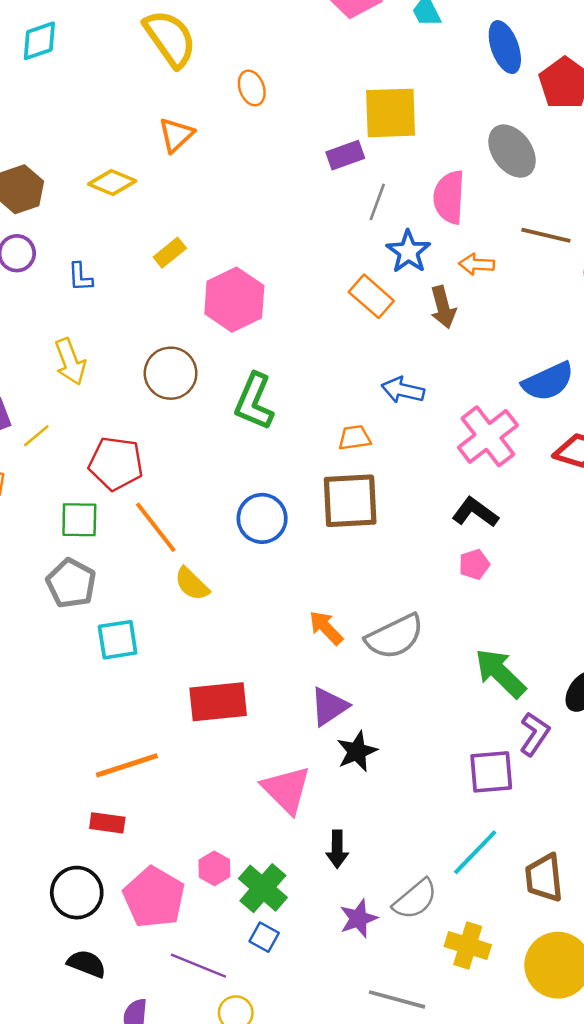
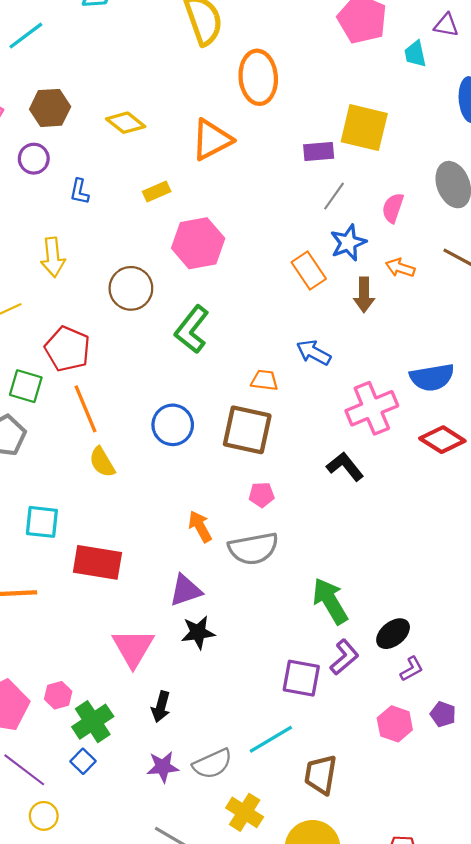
orange ellipse: (252, 88) -> (258, 77), size x1.8
orange triangle: (176, 135) -> (212, 140), moved, size x1.4
pink semicircle: (449, 197) -> (393, 208), size x0.7
pink pentagon: (474, 564) -> (261, 495), moved
cyan square: (118, 640) -> (42, 522), moved

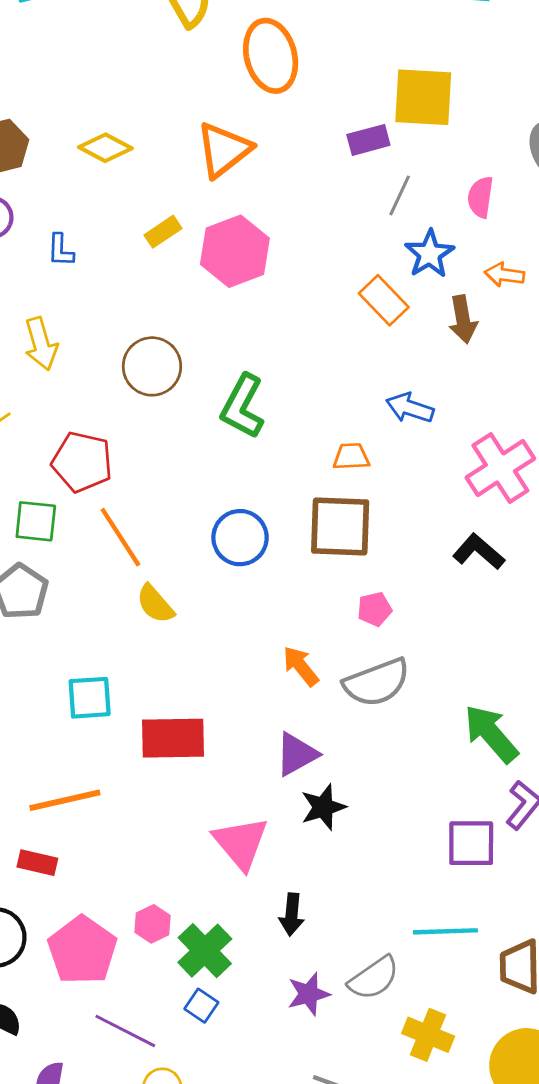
pink hexagon: (198, 243) -> (235, 251), moved
cyan line: (271, 739) -> (445, 931), turned 39

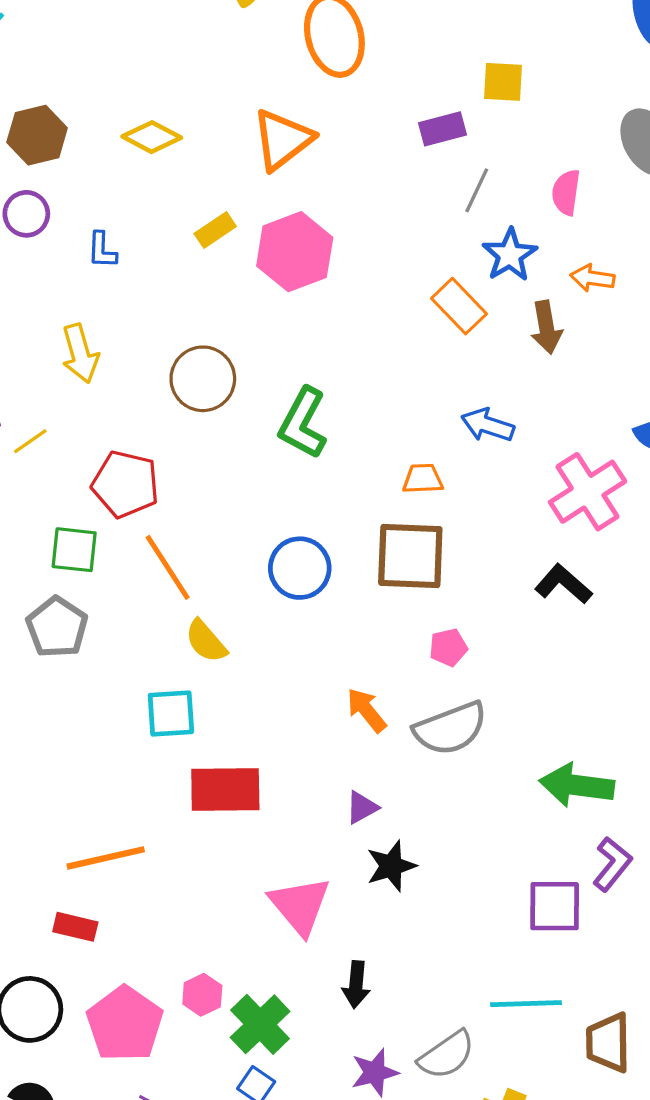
yellow square: (423, 97) -> (503, 82), size x0.6
cyan square: (90, 698) -> (171, 714), moved
green arrow: (491, 734) -> (577, 785), turned -42
purple triangle: (297, 754) -> (362, 808), size x0.7

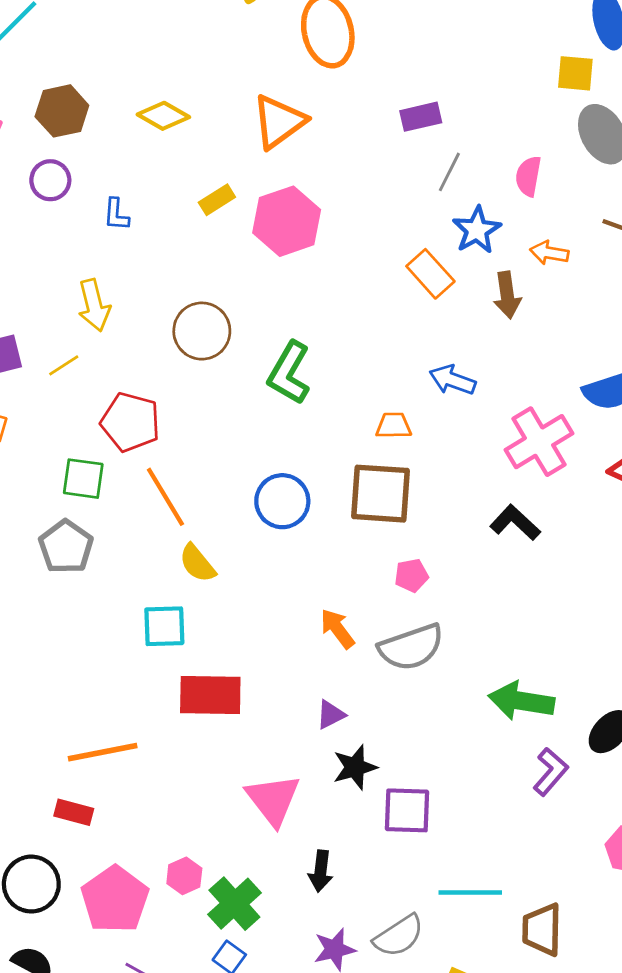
yellow square: (503, 82) -> (575, 73), moved
yellow line: (30, 441) -> (64, 365), moved
purple square: (555, 906) -> (407, 810), moved

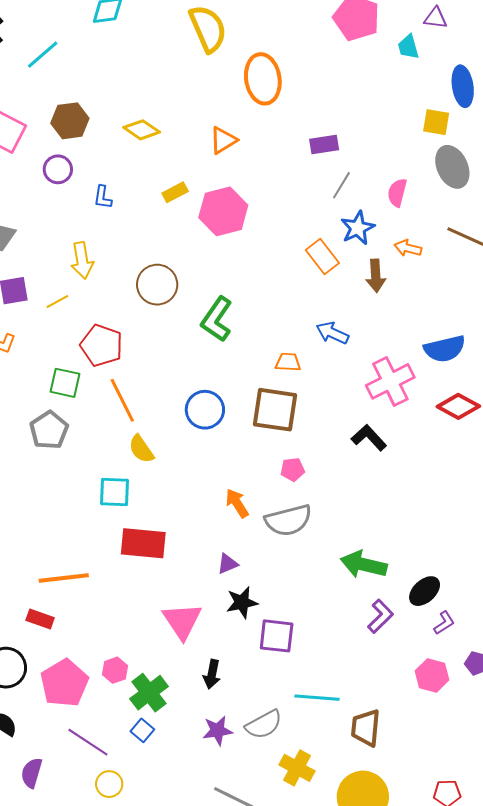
orange triangle: (279, 122) -> (223, 140), size x0.7

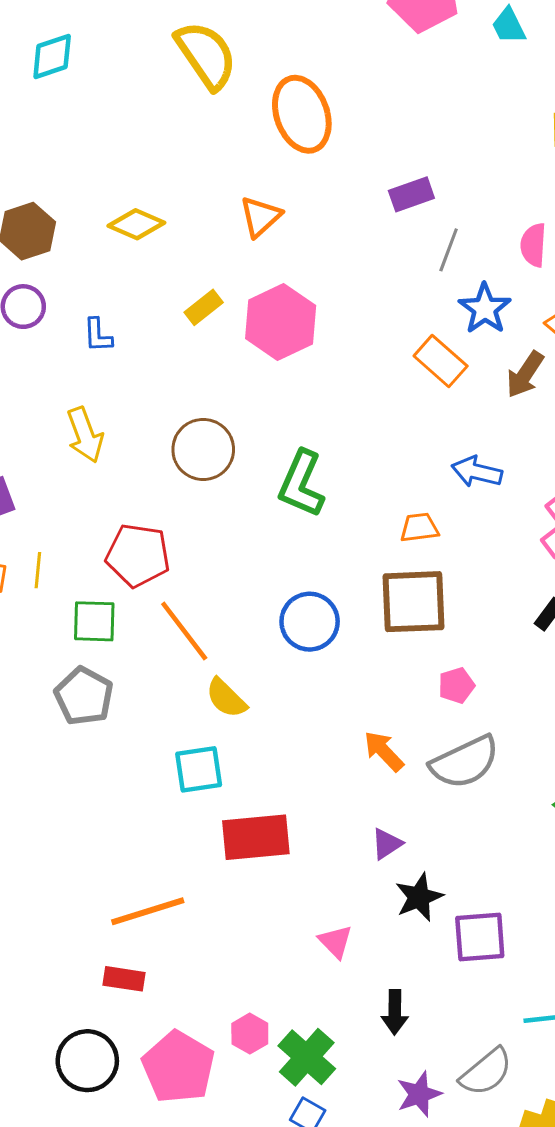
brown arrow: (376, 276) -> (525, 374), turned 48
yellow line: (57, 301) -> (38, 570), moved, turned -45
pink triangle: (182, 621) -> (335, 942), size x0.6

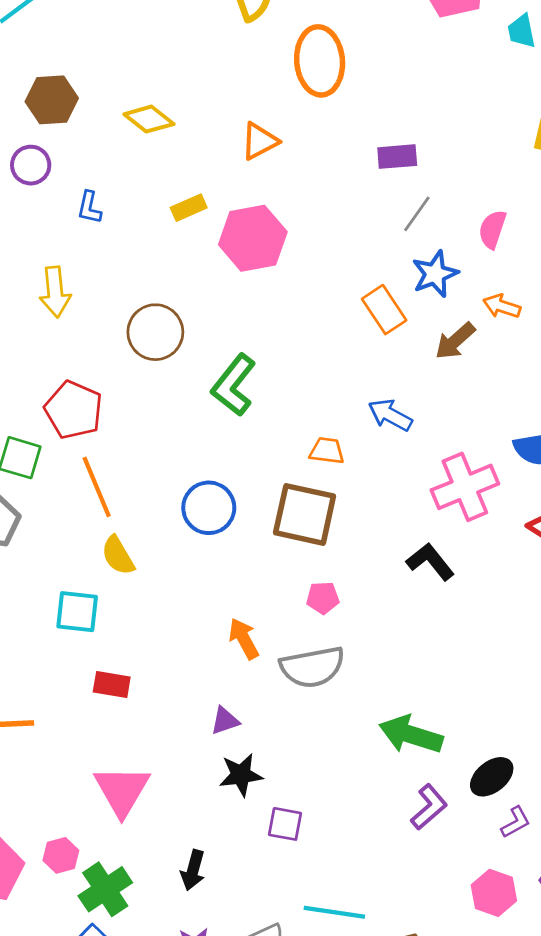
red rectangle: (256, 837) -> (112, 685), size x0.6
purple square: (480, 937) -> (285, 824), size x0.7
pink triangle: (335, 942) -> (122, 790), moved, size x1.8

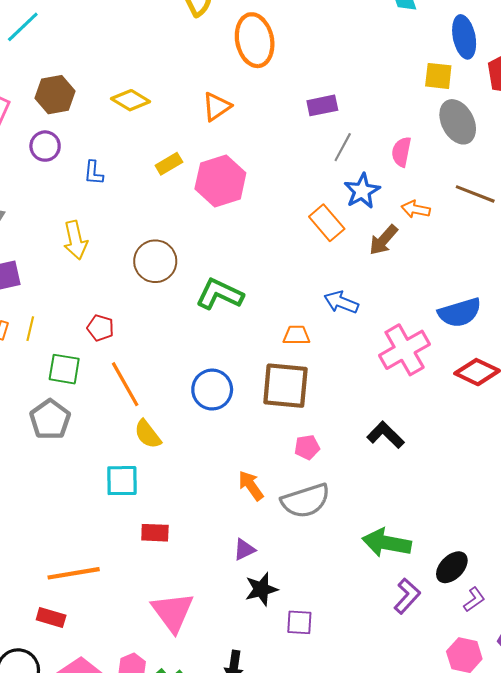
green L-shape: (234, 385) -> (220, 294), turned 84
red pentagon: (74, 410) -> (100, 328), size x0.6
black L-shape: (430, 562) -> (386, 435), moved

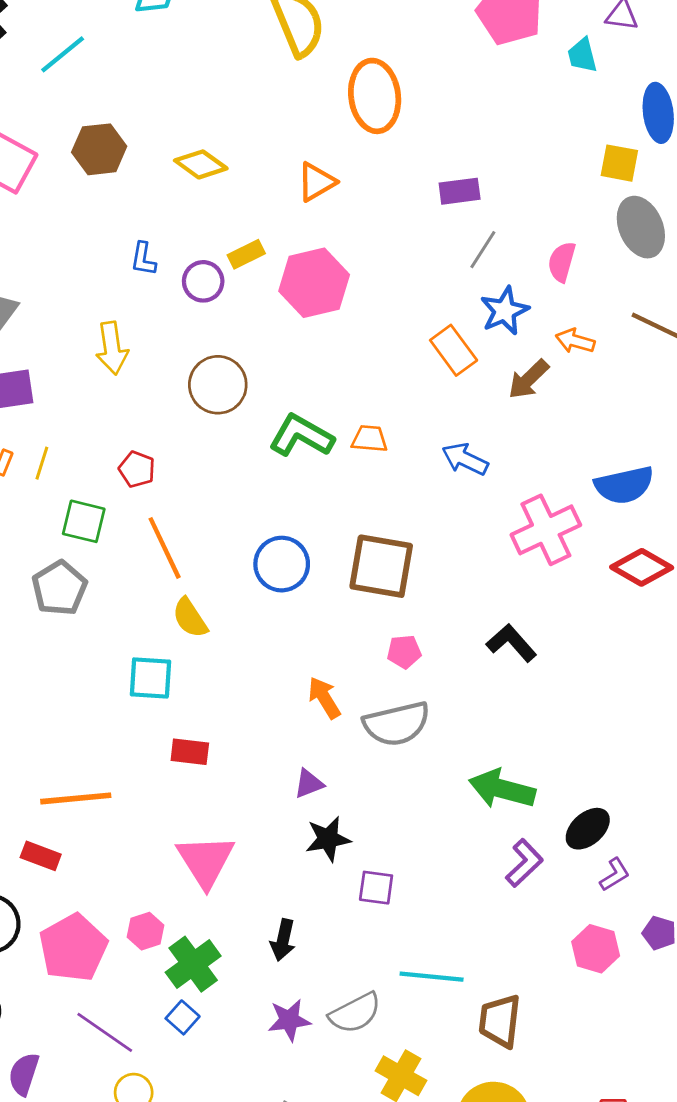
purple circle: (45, 146) -> (203, 281), moved
orange trapezoid: (296, 335) -> (370, 439), moved

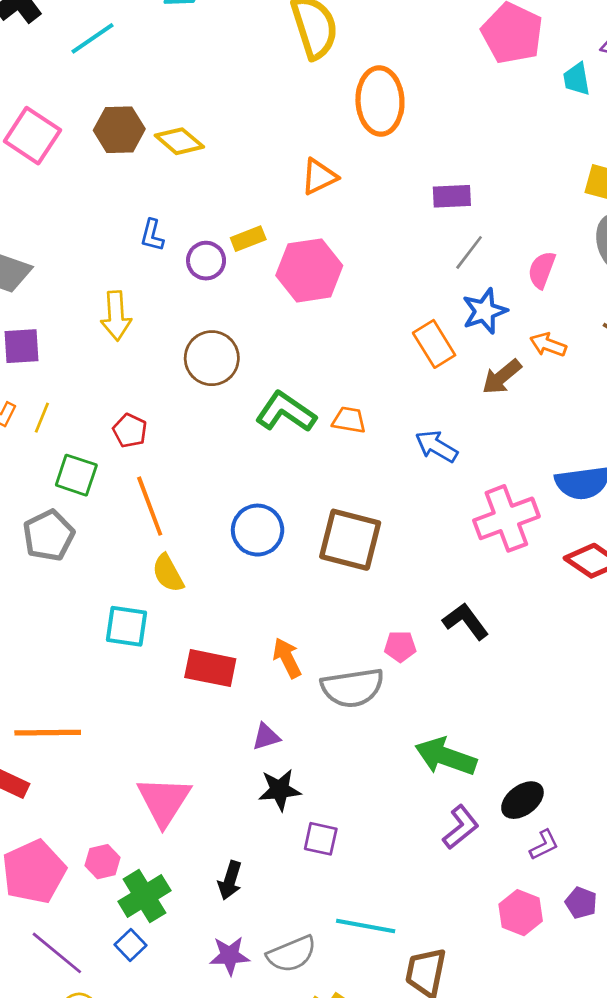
yellow diamond: (201, 164) -> (179, 141), moved
pink pentagon: (404, 652) -> (400, 646), moved
red rectangle: (190, 752) -> (210, 668), moved, size x1.4

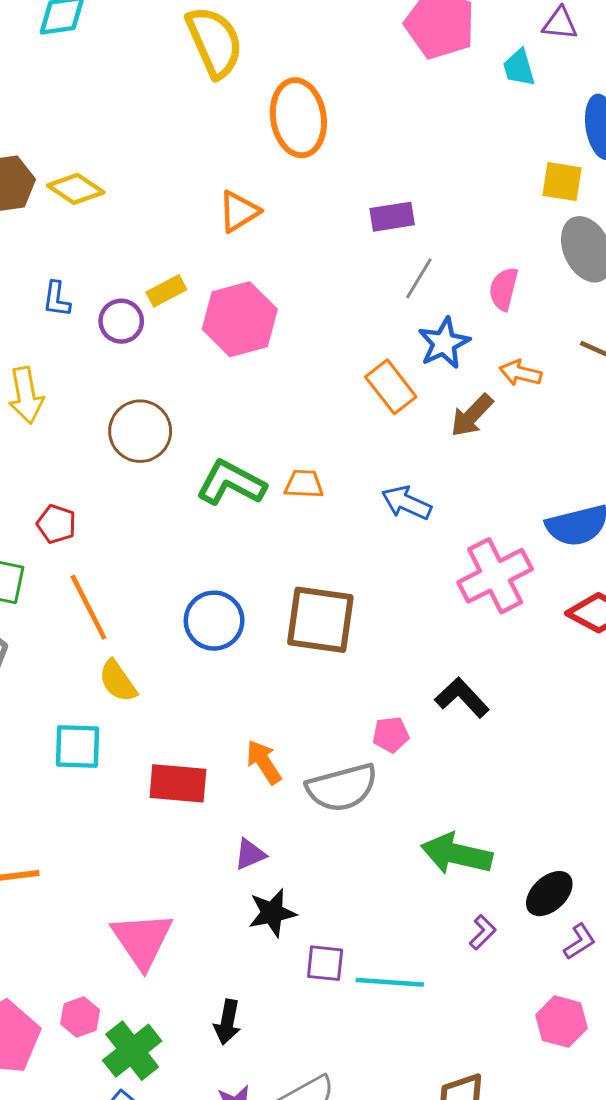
purple L-shape: (461, 827) -> (483, 932), size x0.7
cyan line: (366, 926) -> (390, 982), moved

